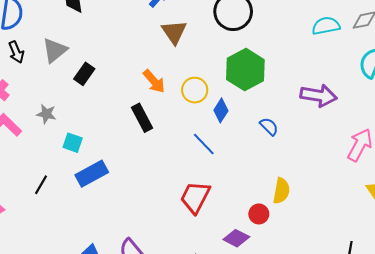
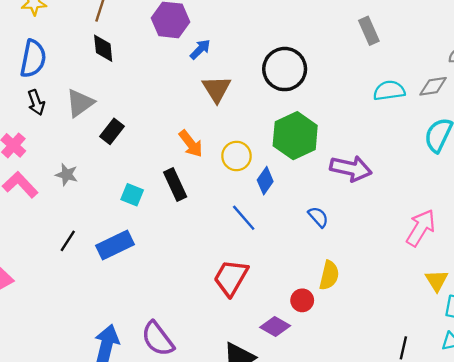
purple arrow: (319, 96) -> (351, 168), moved
blue semicircle: (269, 126) -> (318, 217), moved
cyan square: (73, 143) -> (132, 195), moved
black line: (41, 185) -> (68, 241), moved

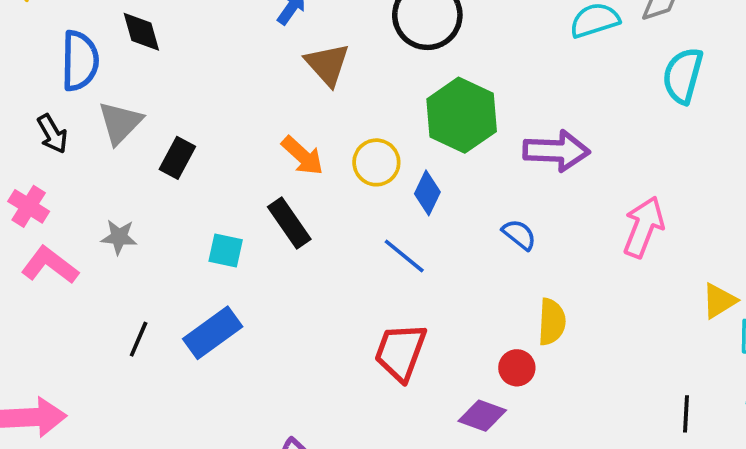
blue semicircle: (33, 59) -> (80, 61), moved
pink arrow: (421, 228) -> (644, 227), moved
yellow triangle: (437, 280) -> (719, 301), turned 40

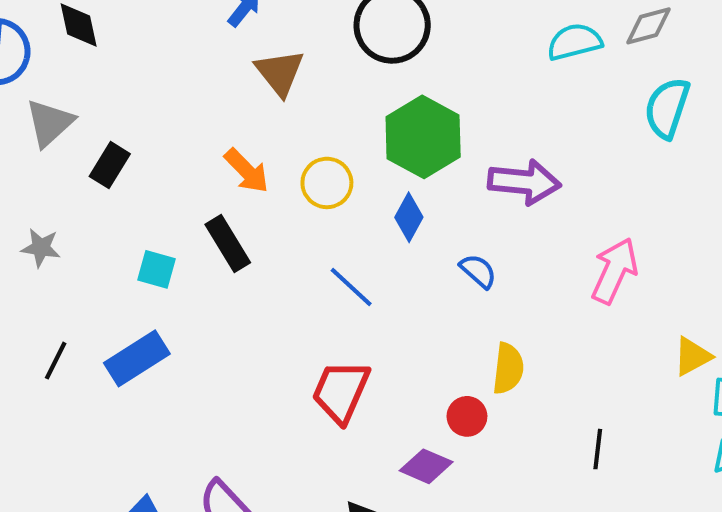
blue diamond: (427, 193) -> (409, 217), moved
black line: (686, 414) -> (598, 449), moved

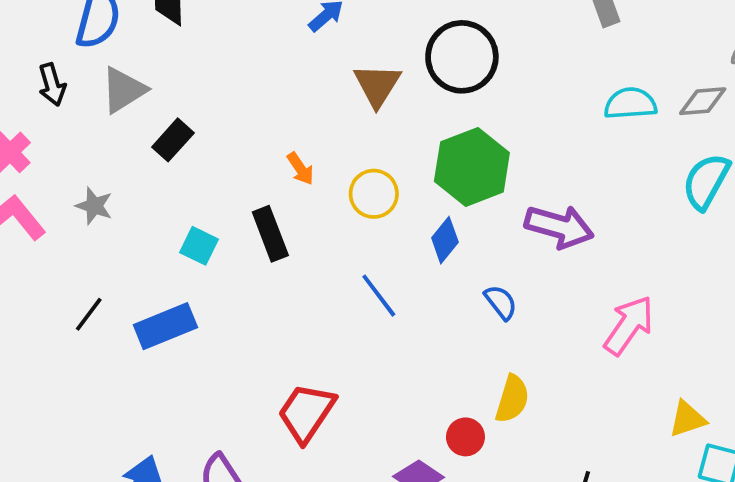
brown triangle: (280, 73) -> (377, 85), moved
orange arrow: (247, 171) -> (300, 169), size x0.7
red trapezoid: (341, 392) -> (306, 413), moved

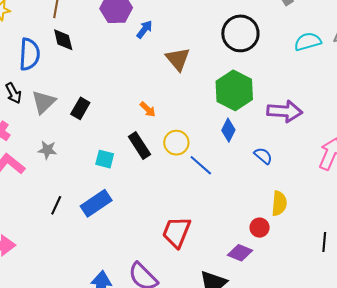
black circle: (462, 57) -> (240, 33), moved
gray triangle: (124, 90) -> (43, 102), moved
yellow circle: (374, 194) -> (176, 143), moved

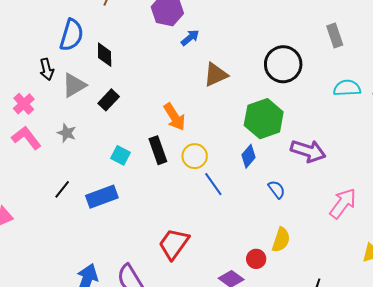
black diamond: (63, 40) -> (105, 55), moved
brown triangle: (178, 59) -> (216, 75), turned 32
orange arrow: (148, 109) -> (174, 117), size x1.6

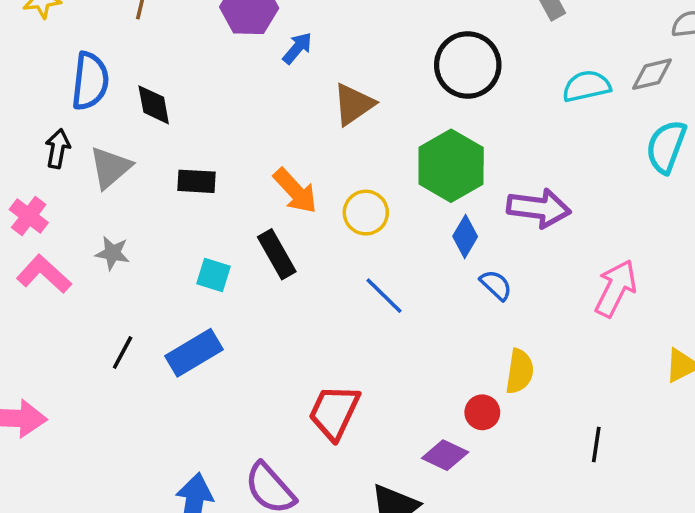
black arrow: (47, 69) -> (58, 149), turned -145
black rectangle: (109, 100) -> (197, 181), moved, turned 60
yellow circle: (195, 156) -> (366, 213), moved
blue diamond: (249, 156) -> (465, 236), moved

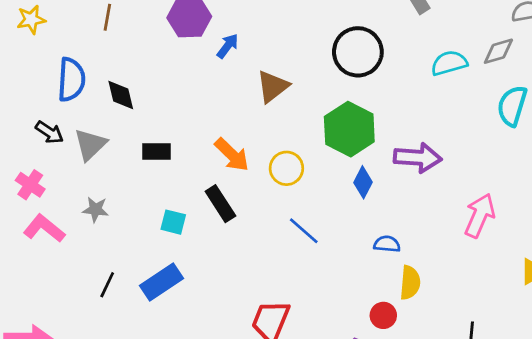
black arrow: (58, 149) -> (49, 132), turned 116
blue semicircle: (496, 285) -> (387, 244), moved, turned -35

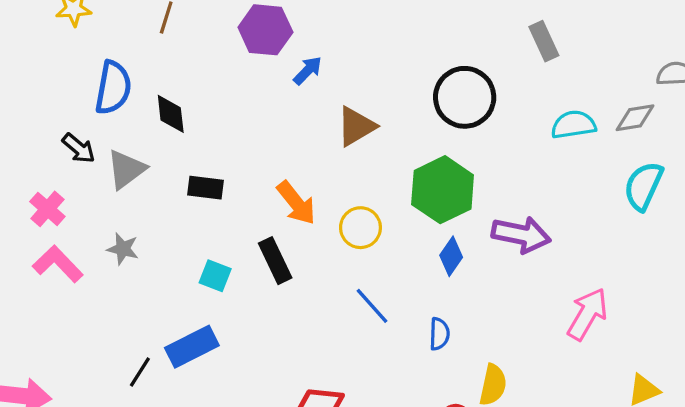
blue semicircle: (387, 244) -> (439, 334), moved, turned 80
black line: (107, 285) -> (140, 372), moved

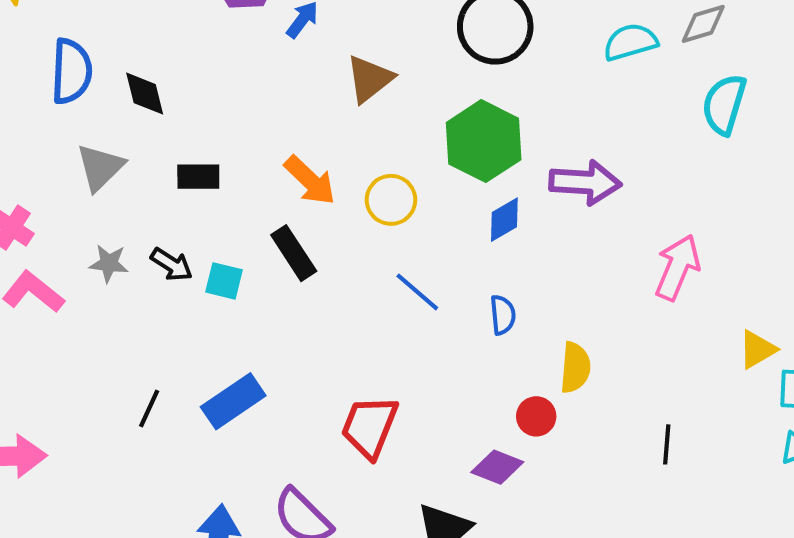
black arrow: (79, 148) -> (172, 265), moved
blue diamond: (451, 256) -> (504, 220), turned 33
blue rectangle: (192, 347) -> (233, 401), moved

